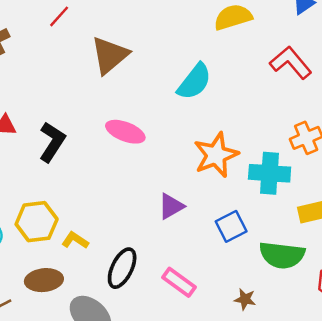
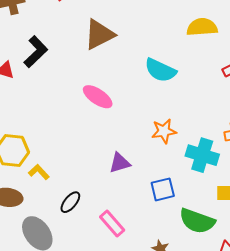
cyan semicircle: (194, 82) -> (160, 70), turned 64
black L-shape: (52, 142) -> (36, 52), moved
orange star: (216, 155) -> (164, 131), size x0.7
black ellipse: (122, 268) -> (70, 202), size x0.7

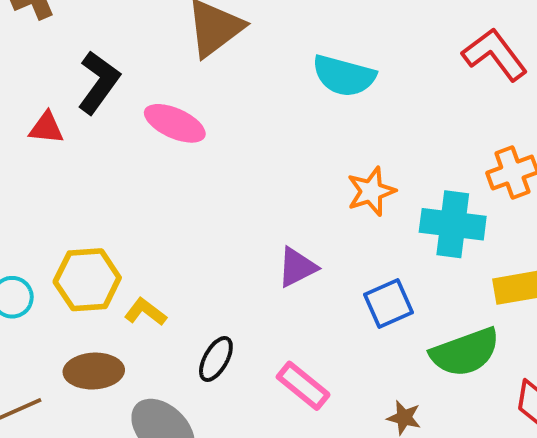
pink ellipse: (98, 97) -> (175, 123), moved
green semicircle: (197, 221) -> (465, 352), turned -30

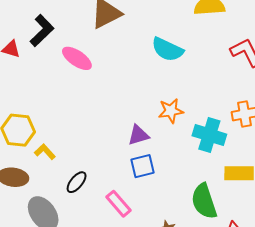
purple triangle: (297, 267) -> (138, 135), moved
blue square: (389, 303) -> (143, 166), moved
green semicircle: (465, 352) -> (204, 201), turned 81

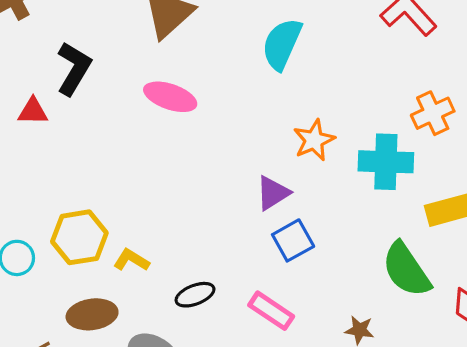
cyan semicircle: (167, 49) -> (282, 44), turned 104
pink ellipse: (77, 58) -> (170, 97), moved
black ellipse: (77, 182) -> (195, 295), turned 45

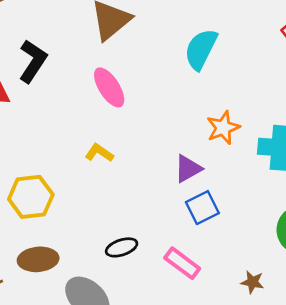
pink ellipse: (170, 97) -> (109, 87), turned 36
yellow L-shape: (131, 260) -> (99, 153), moved

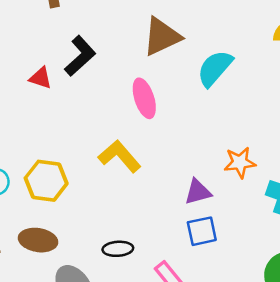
cyan semicircle: (201, 49) -> (215, 68), moved
yellow L-shape: (99, 153) -> (120, 156), size x1.6

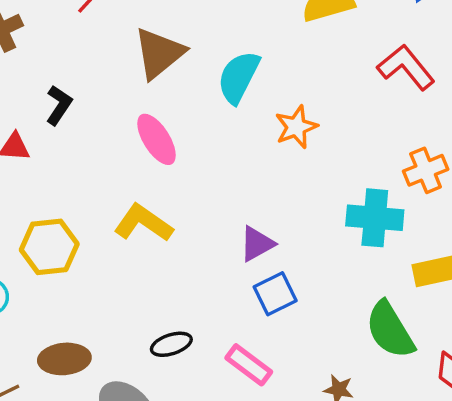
black L-shape: (80, 56) -> (59, 105), size x0.7
orange star: (240, 162) -> (296, 127), moved
yellow hexagon: (46, 181) -> (49, 247), moved

